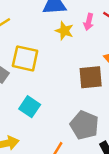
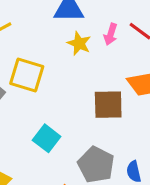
cyan square: (30, 107) -> (47, 138), moved

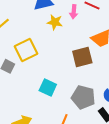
yellow square: (27, 75) -> (26, 50), turned -30

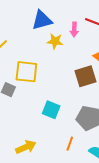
yellow square: (26, 50) -> (26, 72), turned 35

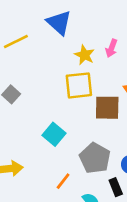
blue triangle: (42, 20) -> (59, 23), moved, turned 40
yellow square: (26, 72) -> (79, 85), moved, turned -30

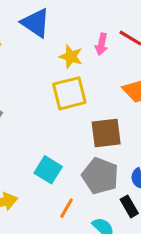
brown square: (107, 108) -> (106, 133), moved
cyan square: (54, 134) -> (48, 170), moved

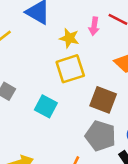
brown square: (106, 133) -> (103, 100), turned 32
cyan square: (48, 170) -> (46, 106), moved

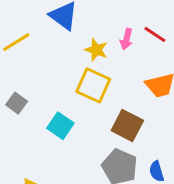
yellow square: (70, 69) -> (93, 85), turned 36

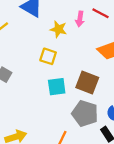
yellow square: (93, 85) -> (48, 56), moved, size x0.7
cyan square: (60, 126) -> (57, 87), moved, turned -36

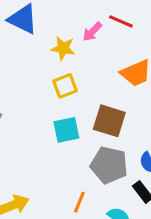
pink arrow: (80, 19) -> (92, 32), turned 40
yellow square: (48, 56) -> (65, 86), moved, turned -35

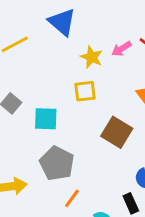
cyan square: (66, 130) -> (46, 119), moved
gray pentagon: (109, 165) -> (57, 163), moved

